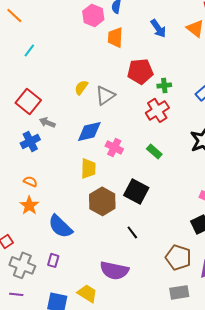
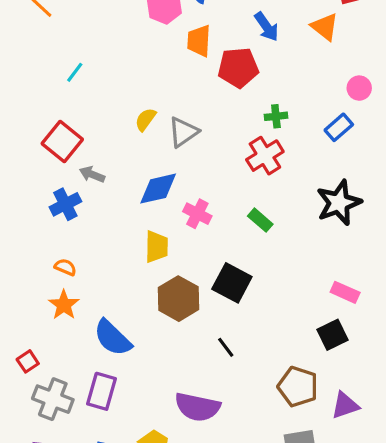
cyan line: (29, 50) -> (75, 72), moved
red pentagon: (140, 71) -> (238, 68), moved
purple rectangle: (53, 260) -> (102, 391), size x1.6

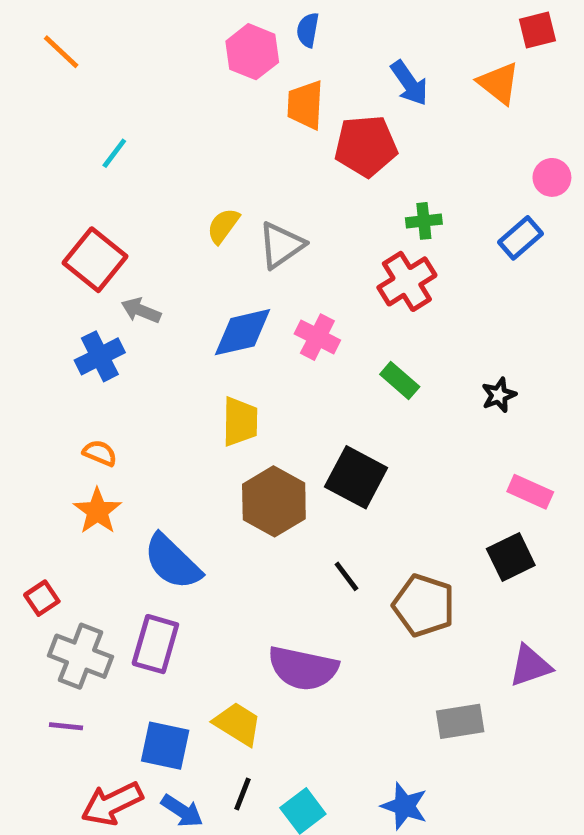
black star: (339, 203) -> (499, 395), moved, size x0.5
pink cross: (197, 214) -> (317, 337), moved
brown pentagon: (298, 387) -> (424, 605), moved

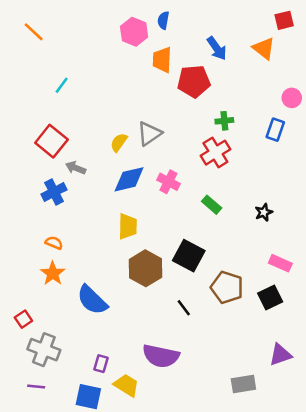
yellow semicircle: (223, 226) -> (119, 142), moved
blue rectangle: (521, 238) -> (275, 130), turned -30
brown pentagon: (424, 605) -> (227, 287), moved
purple rectangle: (155, 644) -> (101, 364), moved, size x0.6

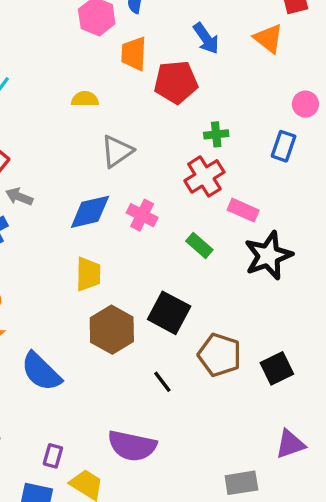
yellow semicircle: (119, 142) -> (85, 99), moved, turned 54
black star: (264, 212) -> (268, 256), size x2.0
pink rectangle: (280, 263) -> (243, 210), moved

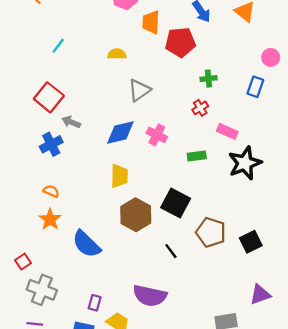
red cross: (204, 176) -> (200, 108), size x0.6
green rectangle: (199, 245) -> (197, 156), turned -48

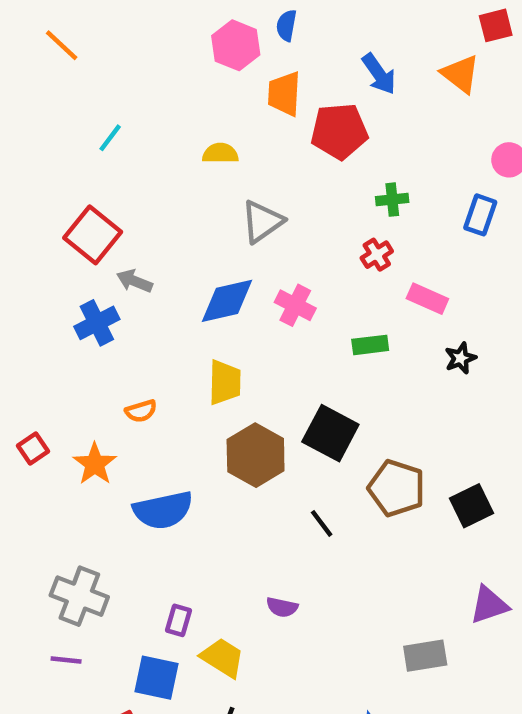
black star: (245, 163) -> (460, 358), size x0.5
orange semicircle: (51, 191) -> (141, 411), moved, turned 140
blue semicircle: (86, 244) -> (163, 510), turned -56
red square: (23, 262) -> (33, 449), moved
purple semicircle: (150, 296) -> (282, 607), size x0.5

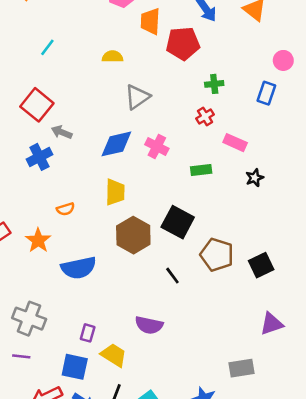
purple semicircle: (282, 607) -> (149, 325), size x1.5
gray rectangle: (425, 656) -> (242, 368), moved

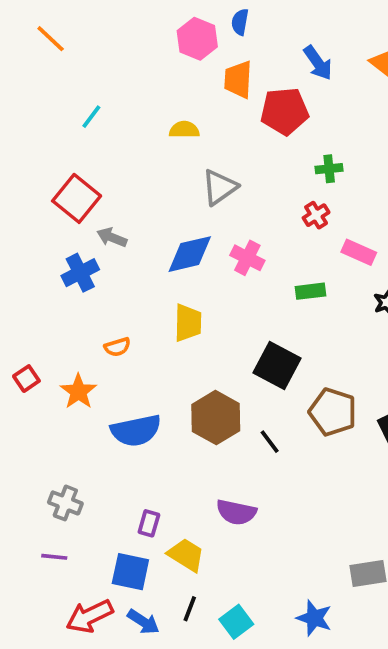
brown hexagon: (133, 235) -> (216, 418), moved
gray cross: (29, 319) -> (65, 503), size x0.7

